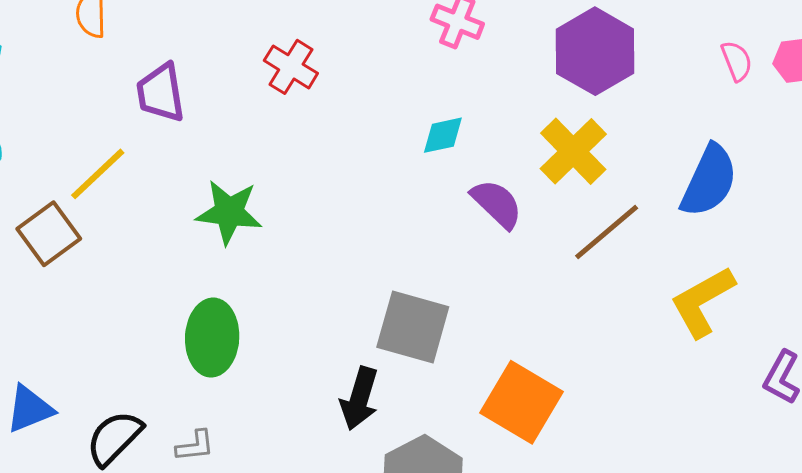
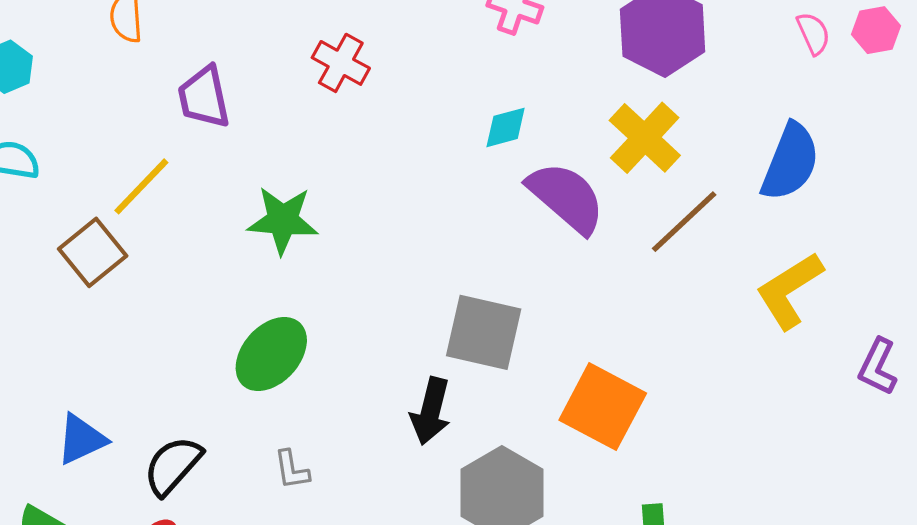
purple semicircle: (497, 204) -> (566, 197), size x1.4
green ellipse: (212, 338) -> (271, 354), turned 42
gray L-shape: (195, 446) -> (292, 470), moved, turned 90

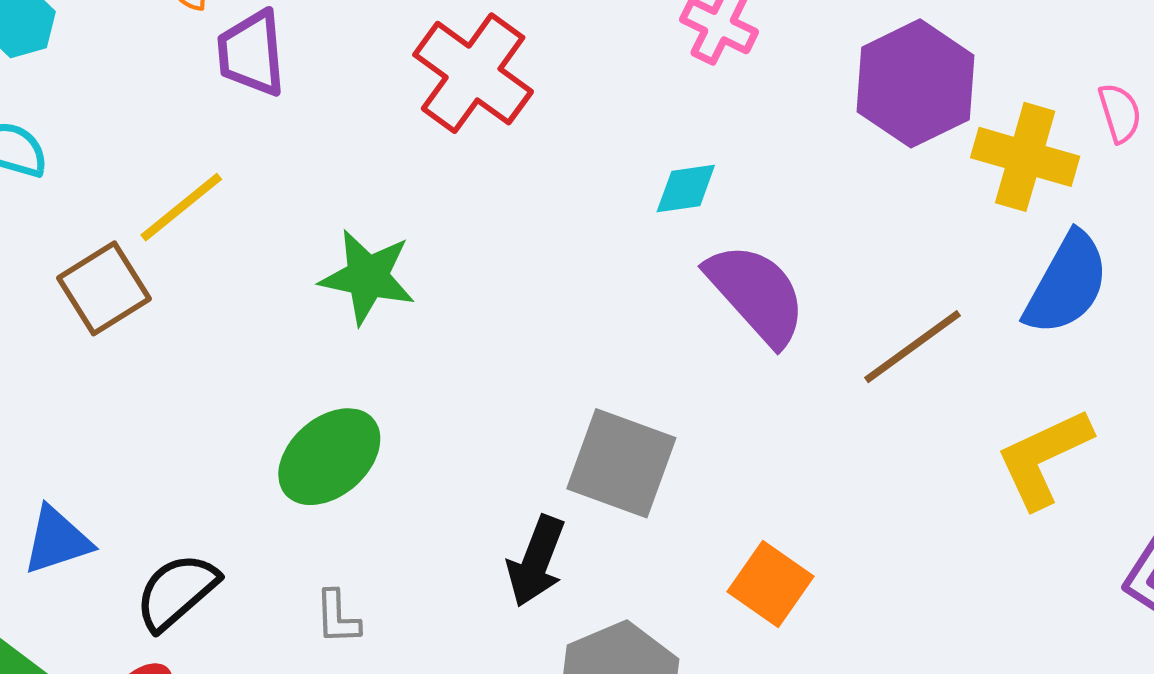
red cross: (341, 63) -> (473, 73), size x1.5
purple trapezoid: (204, 97) -> (251, 53), moved
yellow cross: (645, 138) -> (1025, 157), moved, turned -34
orange square: (603, 407) -> (771, 584), size x0.7

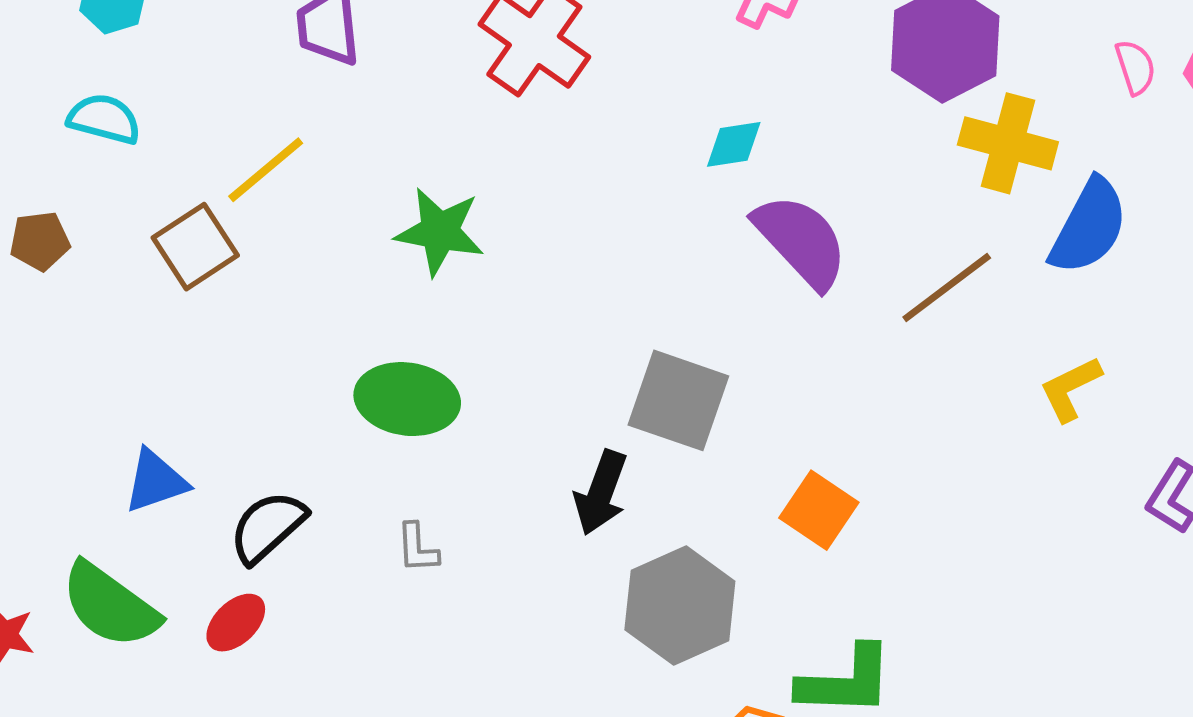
yellow cross: (1025, 157) -> (1008, 143), moved
green ellipse: (329, 457) -> (407, 399), turned 50
yellow L-shape: (1044, 458) -> (1070, 389), size x0.7

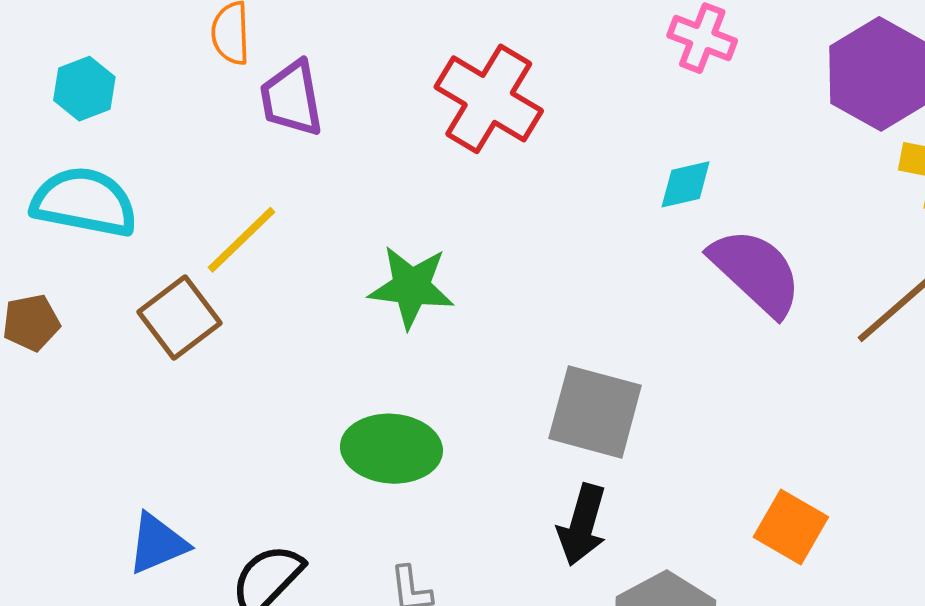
cyan semicircle: (104, 119) -> (84, 202), size x1.5
gray square: (678, 400) -> (595, 412), moved

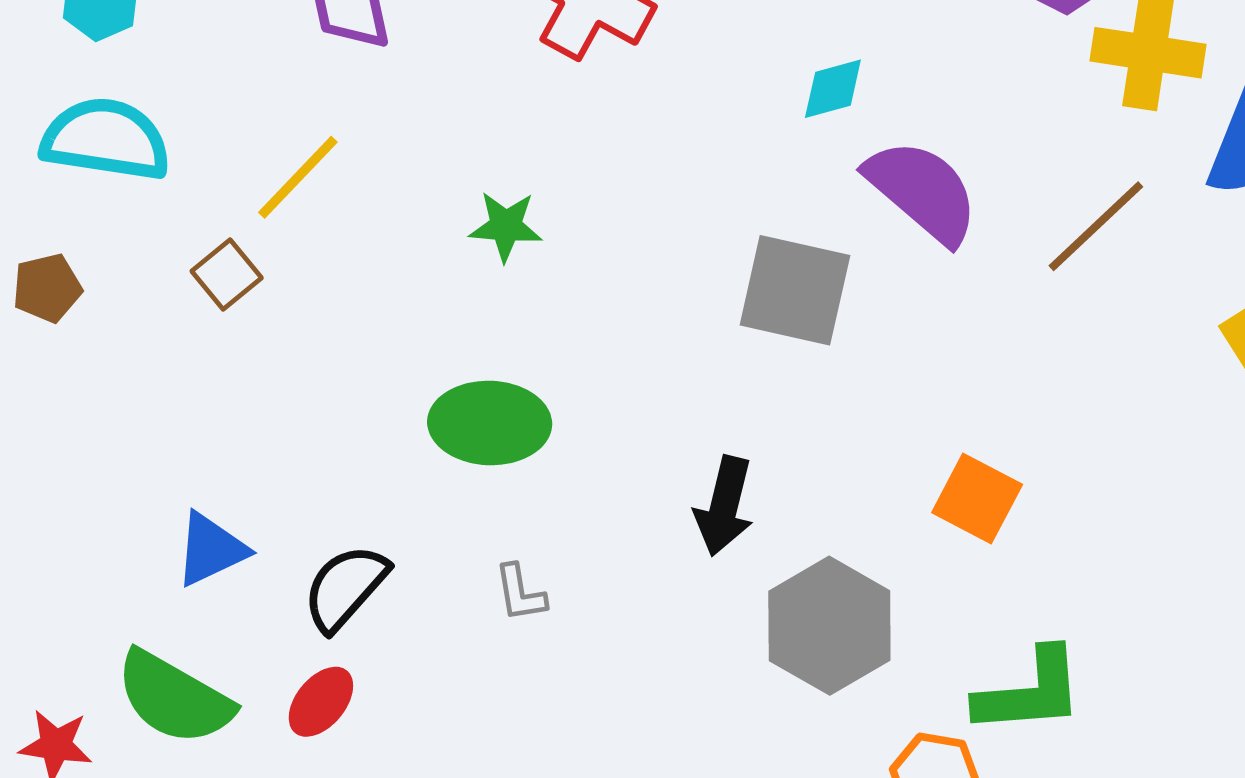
green star: (411, 287) -> (506, 226), size x0.7
brown square: (180, 317) -> (227, 275), size x0.7
gray square: (595, 412) -> (795, 290), moved

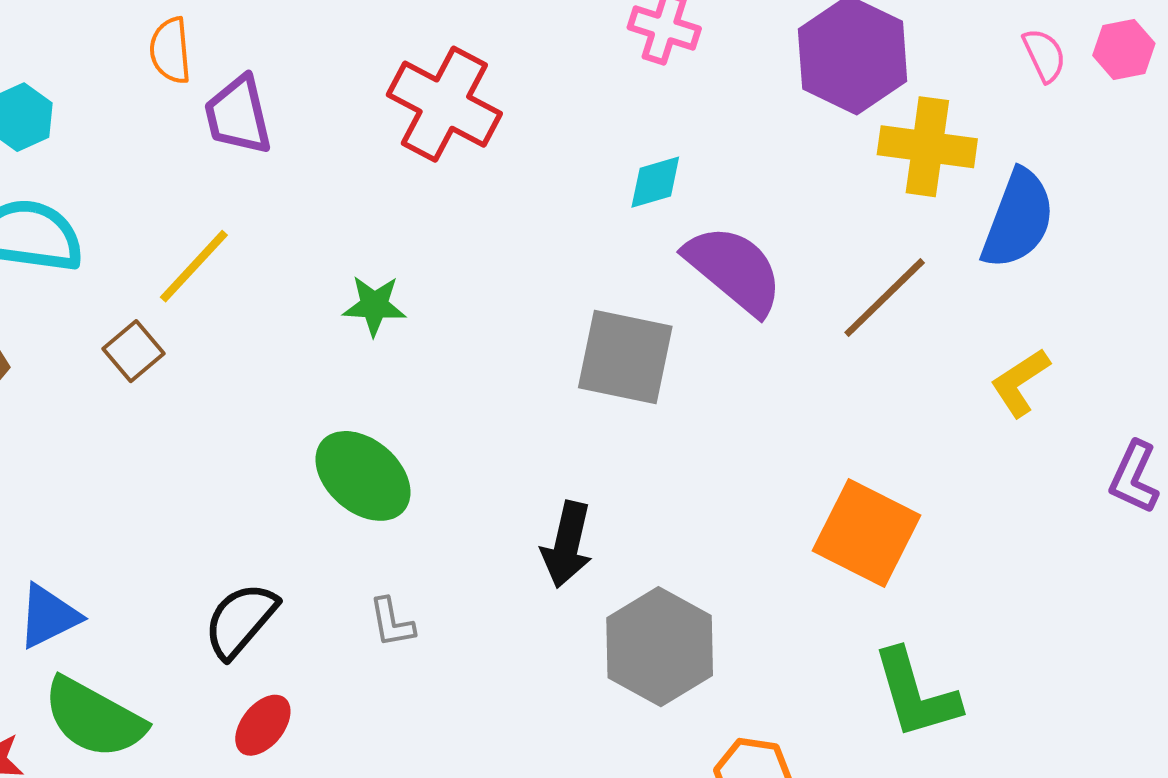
green ellipse: (490, 423) -> (363, 476), turned 40
orange square: (977, 498) -> (867, 533), moved, size x1.4
blue triangle: (211, 549) -> (49, 616), moved
green L-shape: (1030, 692) -> (916, 694), moved, turned 79
red ellipse: (321, 702) -> (263, 725), moved

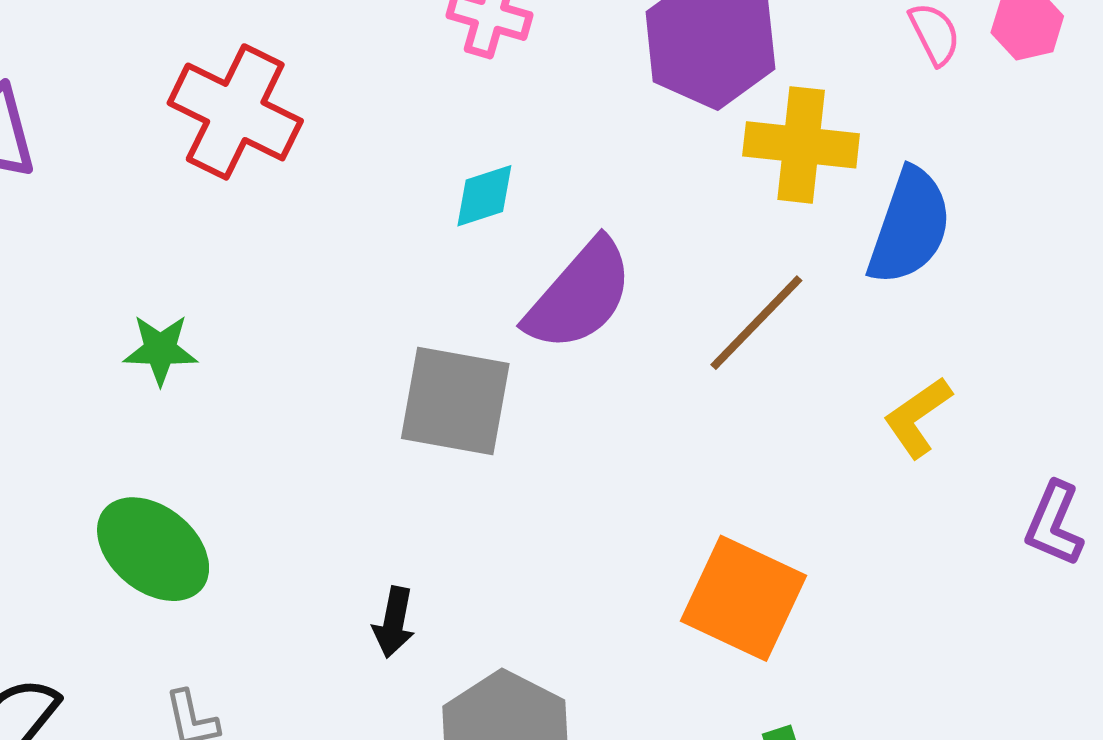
purple semicircle: (734, 270) -> (580, 295), turned 93
black arrow: (567, 545) -> (394, 622), size x0.7

